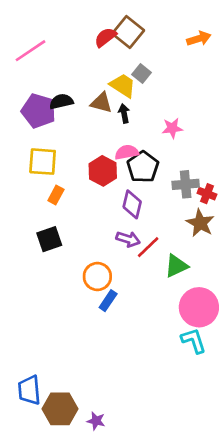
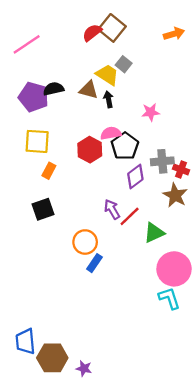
purple diamond: (132, 204) -> (135, 177), moved, turned 40
purple arrow: (128, 239) -> (112, 209), turned -138

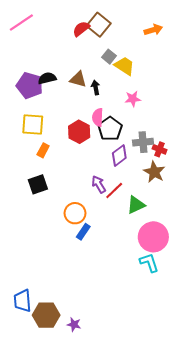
pink line: (27, 44) -> (21, 23), moved
yellow trapezoid: (107, 75) -> (124, 66), moved
pink semicircle: (111, 133) -> (98, 117), turned -78

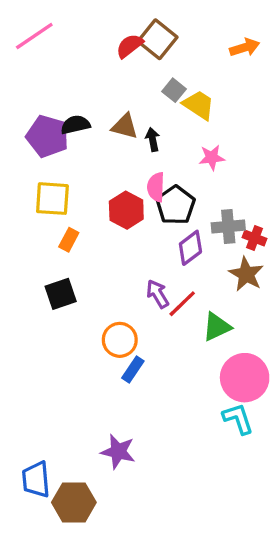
purple star: (74, 324) -> (118, 452), moved, size x1.5

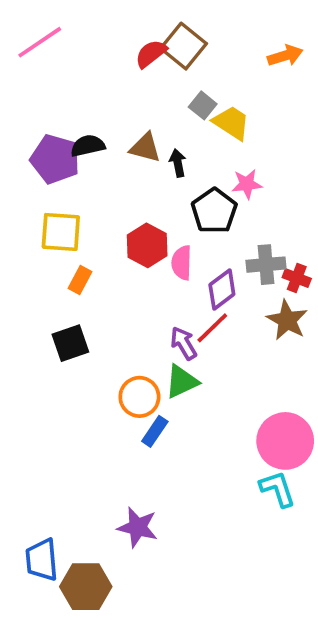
pink semicircle: (156, 187) -> (182, 263), moved
black pentagon: (176, 205) -> (214, 211), moved
red line: (182, 304) -> (212, 328), moved
green triangle: (217, 327) -> (182, 382), moved

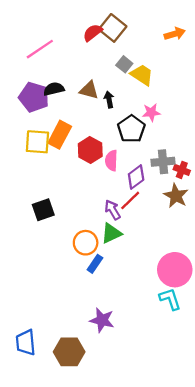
pink line: (40, 42) -> (40, 49), moved
orange rectangle: (80, 280) -> (60, 135), moved, size x1.6
purple star: (138, 527) -> (102, 320), moved
brown hexagon: (86, 587) -> (69, 352), moved

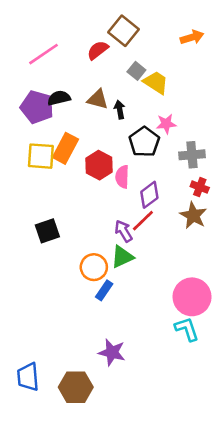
red semicircle: (93, 33) -> (98, 50), moved
gray cross: (163, 162) -> (192, 155), moved

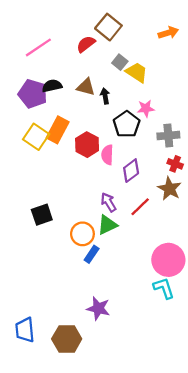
yellow square: (41, 156) -> (36, 137), turned 30
red line: (143, 221) -> (140, 207), moved
black square: (47, 231) -> (42, 215), moved

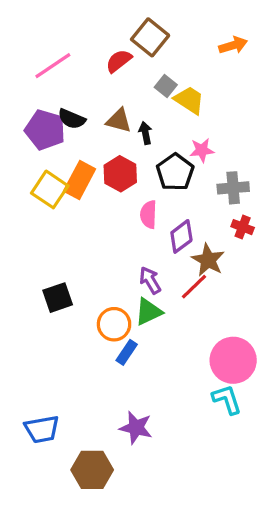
black semicircle: (52, 86) -> (72, 119), turned -144
red hexagon: (87, 145) -> (120, 174), moved
brown star: (169, 189) -> (208, 260), moved
blue trapezoid: (25, 330) -> (42, 429), moved, turned -95

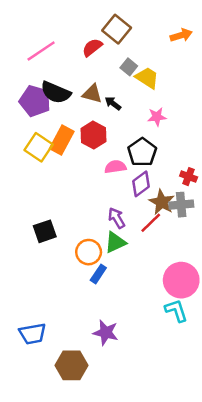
black semicircle: (72, 119) -> (56, 92), size x1.4
black arrow: (145, 133) -> (113, 103), turned -42
black pentagon: (175, 172) -> (142, 152), moved
gray cross: (233, 188) -> (181, 205), moved
pink semicircle: (149, 214) -> (115, 167), turned 80

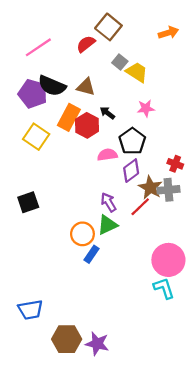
black arrow: (113, 103) -> (107, 113), moved
orange rectangle: (62, 140) -> (69, 117), moved
black square: (45, 231) -> (28, 202), moved
purple star: (106, 333) -> (97, 344), moved

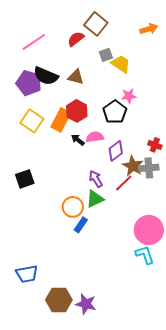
gray square: (120, 62) -> (106, 55), turned 32
black arrow: (107, 113) -> (78, 140), moved
orange rectangle: (69, 117) -> (61, 120), moved
black pentagon: (132, 141) -> (115, 112), moved

